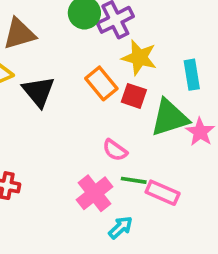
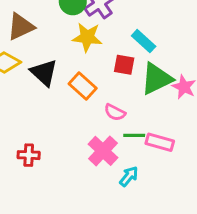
yellow star: (139, 58) -> (87, 37), moved
cyan rectangle: (192, 75) -> (144, 41), moved, turned -30
orange rectangle: (101, 83) -> (83, 86), moved

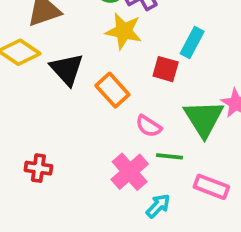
cyan rectangle: (144, 41) -> (192, 42), turned 70
green triangle: (157, 79) -> (204, 118), moved, turned -42
pink rectangle: (160, 142) -> (211, 187), moved

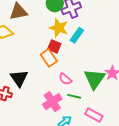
cyan rectangle: (192, 42) -> (77, 35), moved
black triangle: (67, 69) -> (19, 78), moved
red square: (166, 69) -> (54, 46), moved

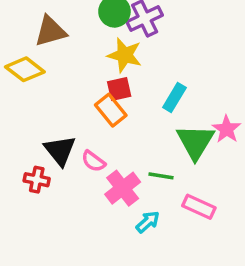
cyan rectangle: (77, 35) -> (174, 97), moved
red square: (54, 46) -> (119, 89), turned -32
pink semicircle: (65, 79) -> (93, 161), moved

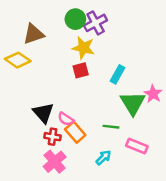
orange rectangle: (111, 110) -> (75, 132), moved
red cross: (37, 180) -> (53, 137), moved
pink cross: (123, 188) -> (55, 162), moved

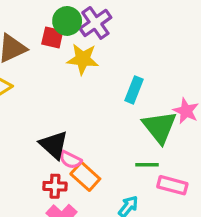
red square: (81, 70) -> (52, 37), moved, turned 35
black triangle: (43, 113) -> (54, 145), moved
green line: (111, 127) -> (147, 165), moved

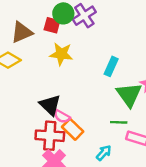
yellow star: (83, 59) -> (61, 54), moved
red cross: (55, 186) -> (50, 136), size x1.6

